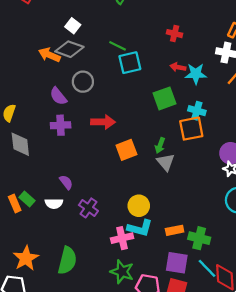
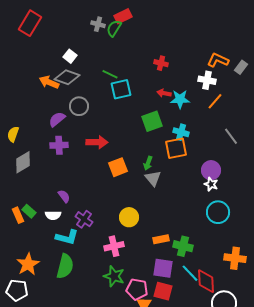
purple semicircle: (58, 96) -> (57, 119), turned 90
gray diamond: (20, 144) -> (23, 162), turned 65
cyan L-shape: (140, 228) -> (67, 237), moved

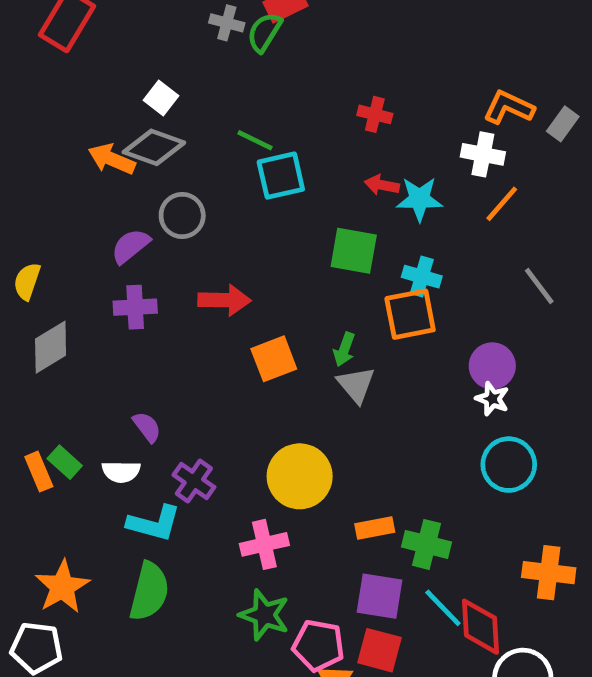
green square: (152, 121) -> (354, 251), turned 30
yellow circle: (129, 217) -> (300, 476), size x1.4

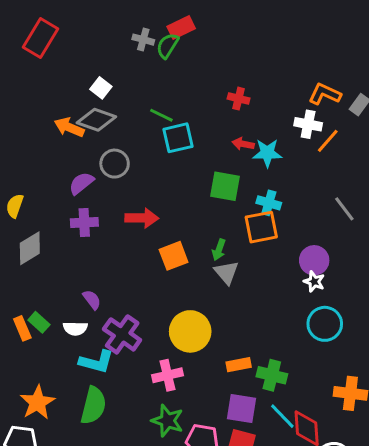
orange line: (502, 204) -> (328, 141), moved
purple cross: (194, 481) -> (122, 334), size x1.4

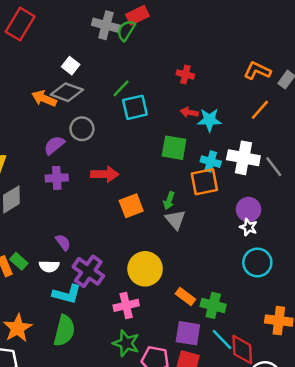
gray cross: (143, 40) -> (106, 25), size x1.5
green line: (161, 115) -> (121, 88), turned -72
white cross: (308, 124) -> (243, 158), moved, size x1.4
orange rectangle: (239, 365) -> (185, 297), turned 48

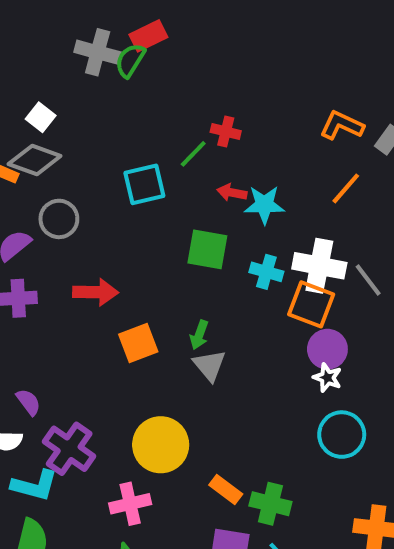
green line: (121, 88) -> (193, 154), moved
orange square: (204, 182) -> (311, 304), moved, turned 32

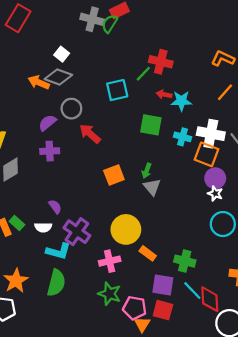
red cross: (226, 132) -> (161, 62), size x1.5
red arrow: (96, 292) -> (90, 134), moved, turned -140
orange rectangle: (226, 490) -> (148, 253), moved

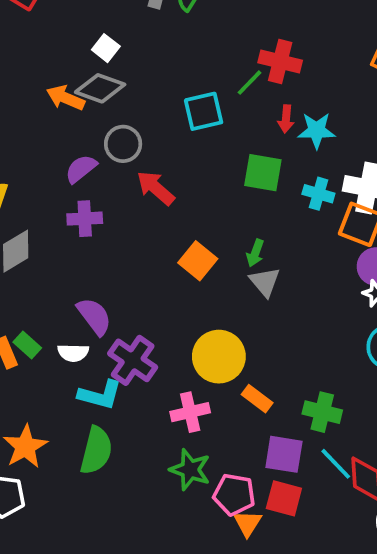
red arrow: (164, 94) -> (286, 119), turned -96
orange square: (114, 175) -> (198, 261), turned -30
purple semicircle: (55, 207) -> (94, 316), size x1.5

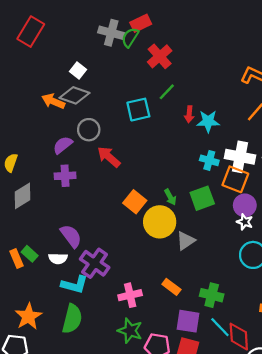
red cross: (280, 61) -> (160, 56), moved, turned 35
green square: (263, 173) -> (202, 198), moved, turned -30
green arrow: (255, 253) -> (170, 197), turned -49
gray triangle: (265, 282) -> (186, 241), moved, turned 36
yellow circle: (219, 357) -> (160, 222), moved

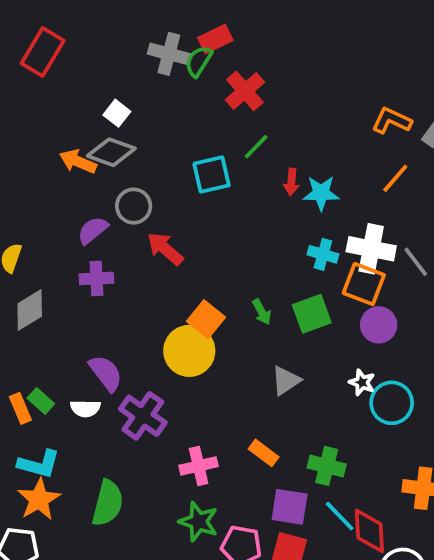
yellow circle: (160, 222) -> (189, 351), moved
white star: (245, 222) -> (362, 382), moved
cyan L-shape: (75, 285) -> (39, 464), moved

